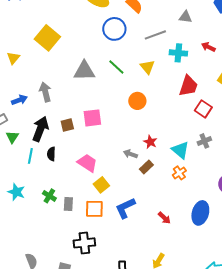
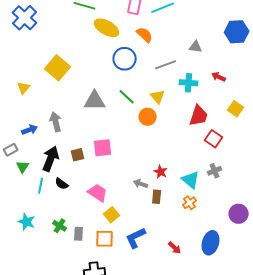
orange circle: (137, 101) -> (148, 117), moved
black semicircle: (51, 154) -> (62, 184), turned -56
brown rectangle: (146, 167) -> (157, 197), turned -40

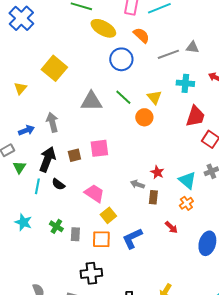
gray line: (166, 65) -> (168, 54), moved
red arrow: (175, 248) -> (171, 227), moved

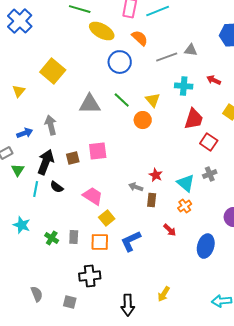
green cross: (56, 226) -> (52, 238), moved

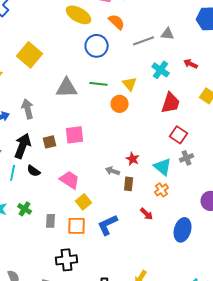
cyan cross: (184, 86) -> (161, 70), turned 30
green line: (122, 100) -> (99, 84), turned -36
red square: (209, 142) -> (179, 135), moved
green cross: (52, 238) -> (25, 209), moved

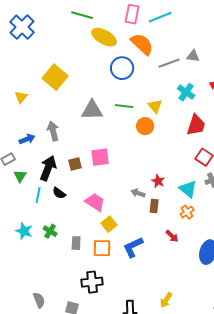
orange semicircle: (117, 22) -> (142, 44), size x1.4

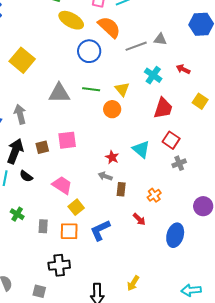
red star: (158, 181) -> (112, 157), moved
cyan triangle: (188, 189) -> (141, 149), moved

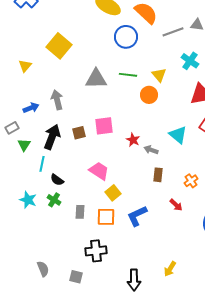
red star: (112, 157) -> (133, 140), moved
black semicircle: (26, 176) -> (57, 180), moved
gray arrow: (105, 176) -> (151, 150), moved

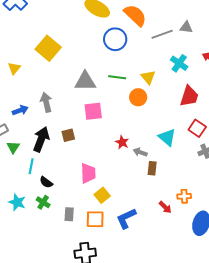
pink square: (104, 126) -> (93, 111), moved
pink trapezoid: (99, 171) -> (88, 173), turned 55
brown rectangle: (158, 175) -> (152, 168), moved
orange cross: (191, 181) -> (184, 196), moved, turned 32

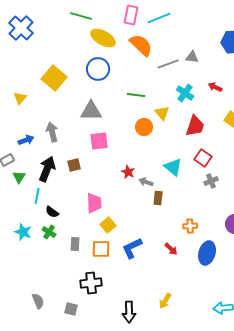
blue circle: (115, 39) -> (98, 69), moved
green line: (117, 77) -> (136, 95), moved
yellow triangle: (148, 77) -> (162, 113), moved
red arrow: (165, 207) -> (171, 249), moved

